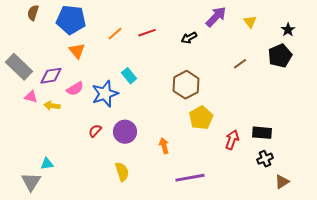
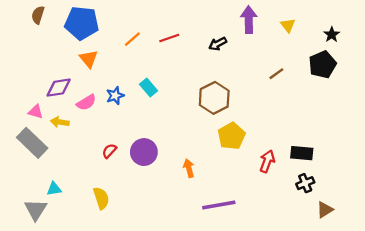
purple arrow: (216, 17) -> (249, 20), turned -45
gray rectangle: (19, 67) -> (32, 143), moved
blue star: (105, 94) -> (115, 96), moved, size x0.6
yellow semicircle: (122, 172) -> (101, 198), moved

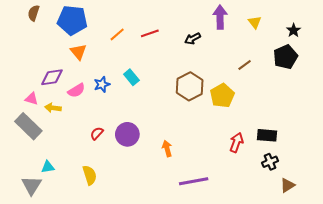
yellow pentagon: (231, 136) -> (222, 96), moved

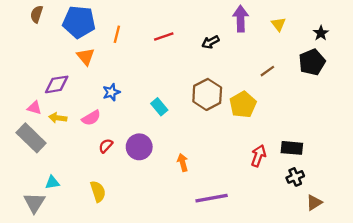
orange line: (117, 34) -> (117, 34), moved, turned -35
cyan rectangle: (131, 77) -> (159, 107), moved
pink semicircle: (76, 90) -> (91, 118), moved

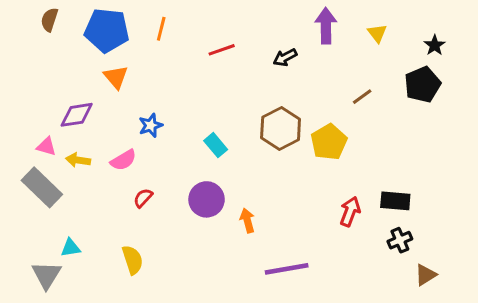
orange line: (117, 34) -> (161, 29), moved
purple circle: (139, 147) -> (207, 199), moved

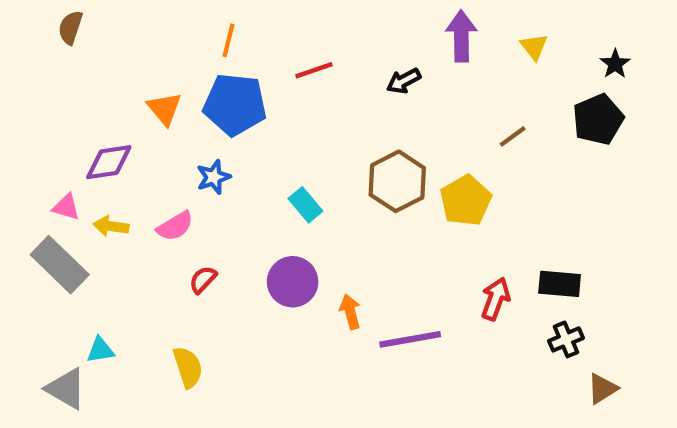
blue pentagon: (107, 30) -> (235, 104), moved
purple line: (287, 269) -> (410, 339), moved
gray triangle: (46, 275) -> (66, 389), turned -32

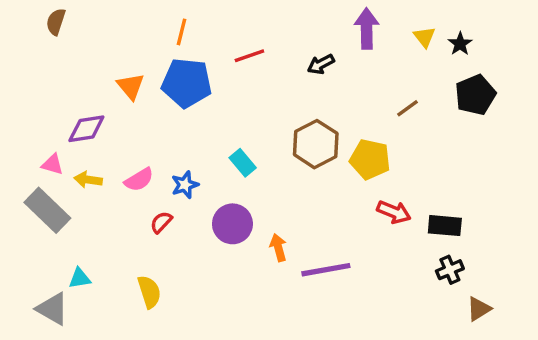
black star: (615, 64) -> (460, 44), moved
blue star: (214, 177) -> (185, 185), moved
yellow pentagon: (466, 201) -> (370, 159), turned -30
red arrow: (496, 299) -> (394, 212), moved, turned 92

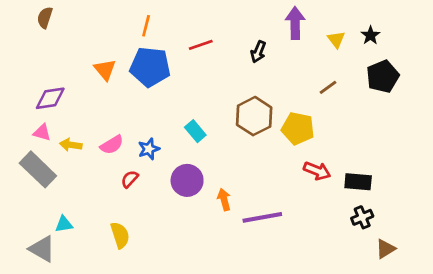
yellow triangle: (424, 37) -> (336, 39), moved
black arrow: (321, 64) -> (258, 52), turned -40
purple diamond: (86, 129) -> (50, 98), moved

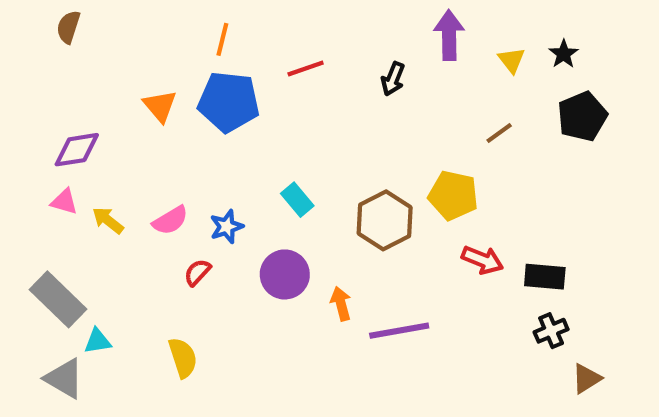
brown hexagon: (254, 116) -> (385, 220), moved
yellow arrow: (71, 145) -> (108, 220), turned 30
gray rectangle: (38, 169) -> (58, 299), moved

